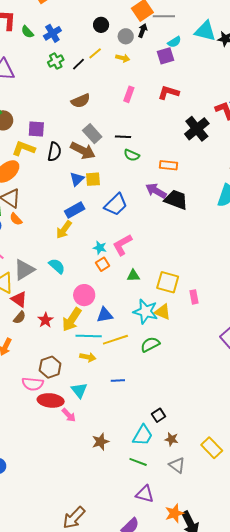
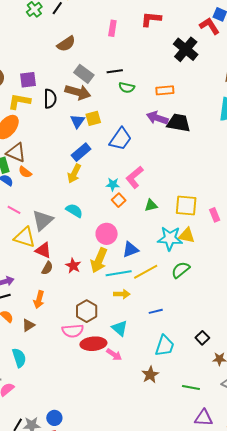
cyan trapezoid: (143, 435) -> (165, 346), moved

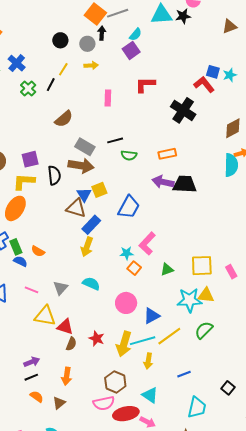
brown triangle: (16, 153) -> (76, 208), moved
gray triangle: (43, 220) -> (61, 288), moved, size x0.7
yellow arrow: (99, 260) -> (124, 344), moved
yellow arrow: (122, 294) -> (148, 361), turned 105
black square: (202, 338) -> (228, 388), moved

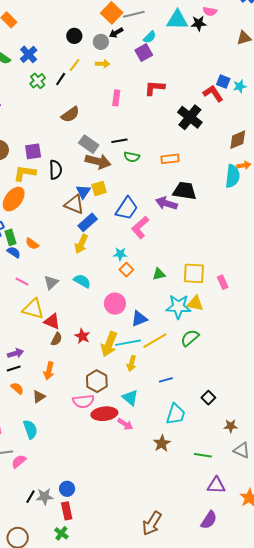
black arrow: (102, 33) -> (116, 33), turned -128
brown arrow: (81, 166) -> (98, 161), moved
purple arrow: (163, 182) -> (166, 203), moved
pink L-shape: (147, 243) -> (140, 227), moved

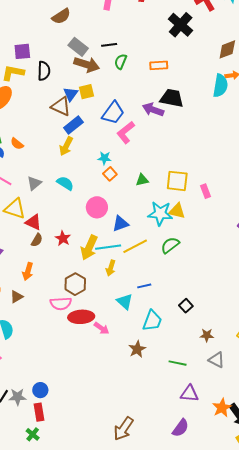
green semicircle: (132, 157) -> (121, 62), turned 98
cyan triangle: (130, 398) -> (125, 302), moved

